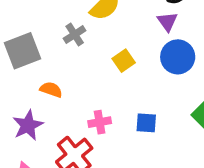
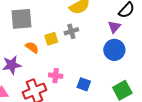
gray cross: (75, 35) -> (71, 31), moved
yellow square: (124, 61) -> (51, 39), moved

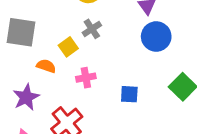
gray square: (22, 19) -> (21, 32), turned 30
pink cross: (56, 76) -> (86, 78), moved

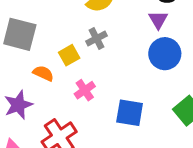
pink cross: (86, 78) -> (85, 90), turned -30
blue square: (129, 94) -> (130, 113), size x1.4

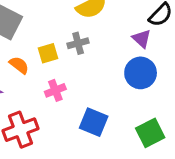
purple triangle: (158, 20) -> (142, 39), turned -30

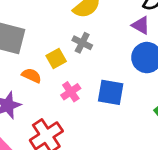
gray cross: (78, 43) -> (82, 43), turned -36
blue square: (94, 122) -> (111, 92), moved

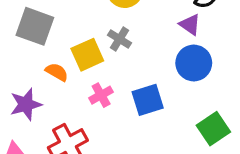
yellow square: (56, 59) -> (87, 55), size x1.4
blue square: (111, 92) -> (148, 100), turned -32

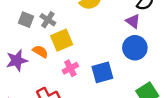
gray square: (35, 26) -> (26, 20), size x0.6
gray cross: (119, 39) -> (48, 20), moved
purple star: (26, 104) -> (17, 61), moved

